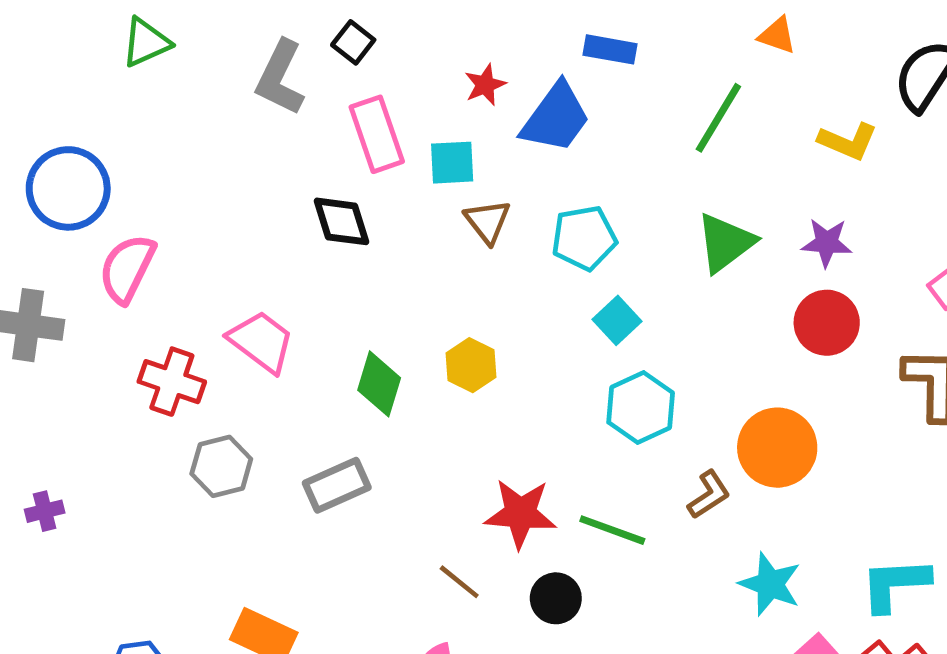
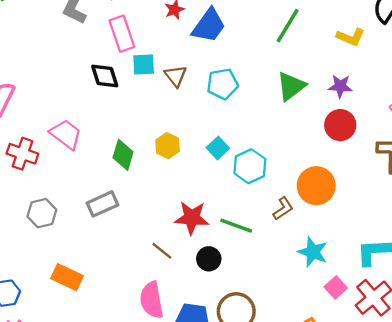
cyan square: (452, 163) -> (144, 64), moved
cyan square: (617, 320) -> (218, 148), moved
gray hexagon: (221, 466) -> (42, 213), moved

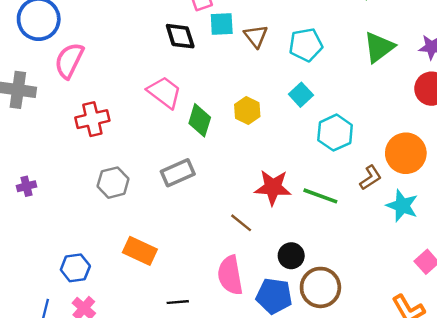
pink trapezoid: (66, 134) -> (164, 92), moved
cyan square: (218, 148) -> (301, 95), moved
red cross: (22, 154) -> (92, 119), turned -32
cyan star: (313, 252) -> (402, 206), moved
black circle: (209, 259) -> (291, 256), moved

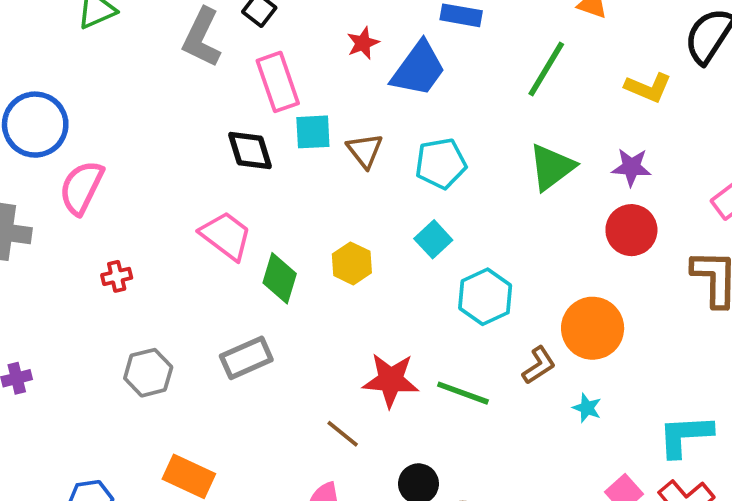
red cross: (92, 119) -> (117, 276), size x0.6
cyan star: (402, 206) -> (587, 408), size x0.6

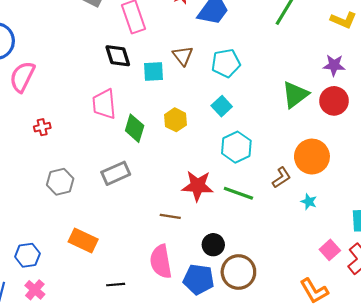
cyan square: (313, 132) -> (153, 72), moved
green triangle: (552, 167) -> (295, 95), moved
pink trapezoid: (226, 236) -> (104, 104), turned -132
cyan hexagon: (485, 297) -> (236, 147), moved
brown line: (343, 434) -> (170, 216), turned -30

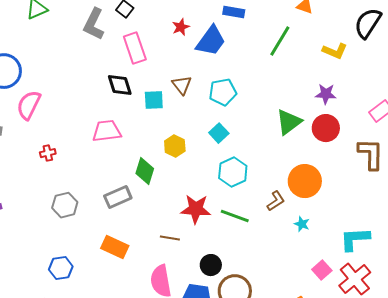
pink trapezoid: (104, 104) -> (107, 131), turned 88
green diamond: (135, 128) -> (145, 171), moved
orange rectangle: (83, 241) -> (115, 247), moved
blue hexagon: (27, 255) -> (61, 268), moved

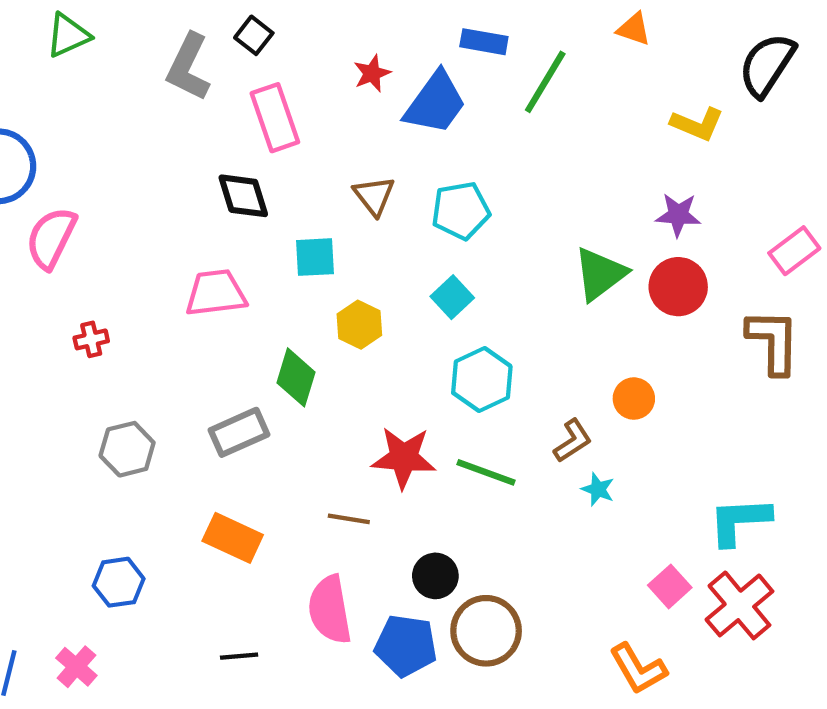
green line: (280, 41) -> (545, 82), moved
cyan square: (154, 100) -> (315, 257), moved
orange circle: (305, 181) -> (634, 399), size x0.6
cyan star: (302, 224) -> (598, 489), moved

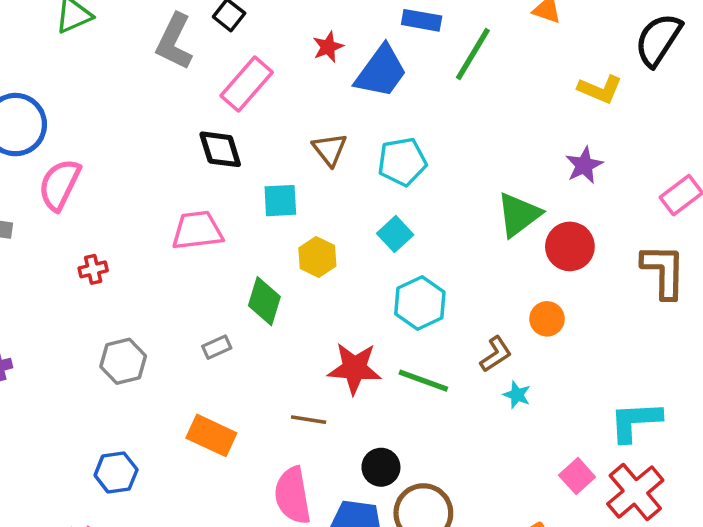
pink rectangle: (275, 118) -> (247, 84), turned 60
purple star: (678, 215) -> (584, 165), turned -30
red circle: (678, 287) -> (570, 246), moved
gray rectangle: (239, 432) -> (217, 347), size x0.6

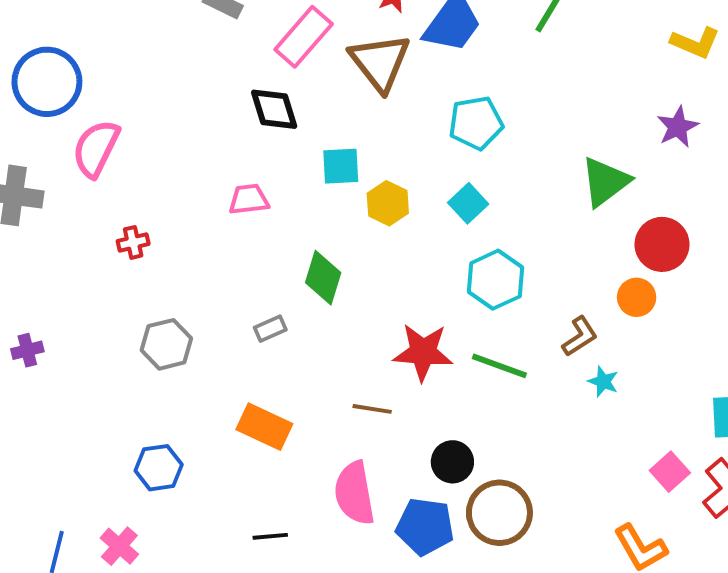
brown triangle: (330, 149) -> (380, 62), moved, size x1.6
pink trapezoid: (197, 231) -> (249, 199), size x0.7
red circle: (570, 246) -> (662, 244), moved
yellow hexagon: (317, 257) -> (388, 203), moved

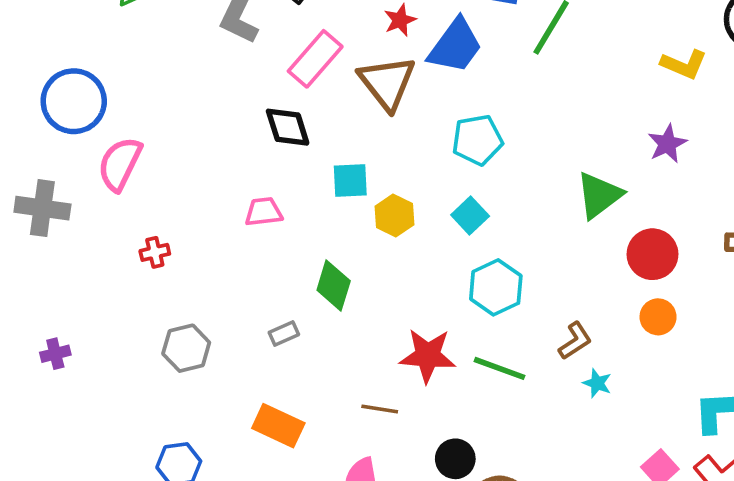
orange circle: (637, 297) -> (658, 317), moved

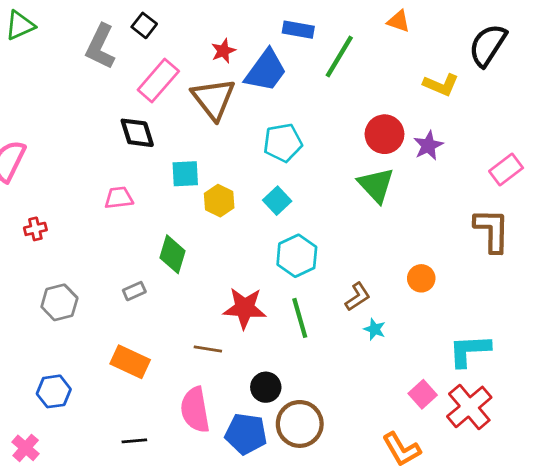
green triangle: (599, 195) -> (376, 185), turned -36
red circle: (652, 254) -> (384, 134), moved
green line: (500, 368) -> (300, 318), turned 54

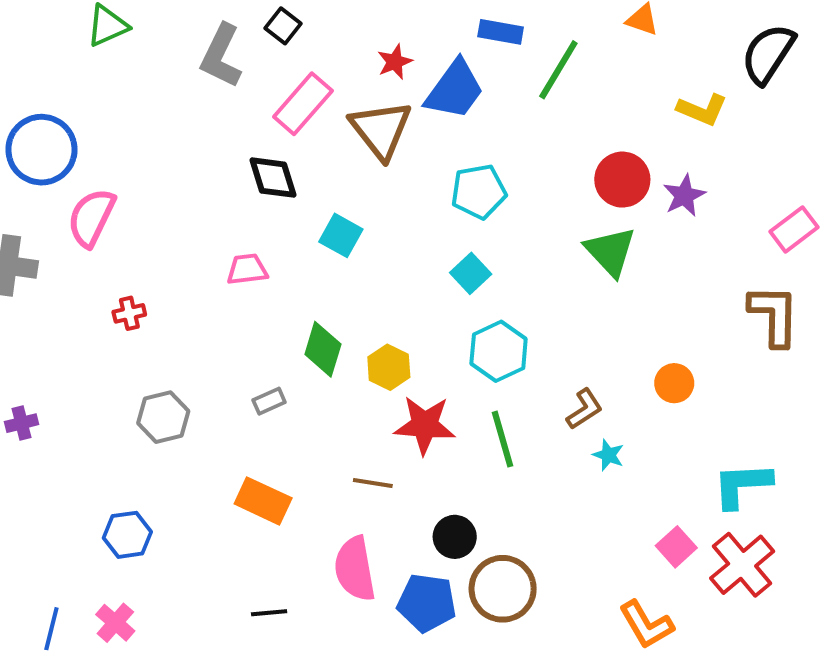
cyan square: (185, 174) -> (341, 235), turned 32
yellow hexagon: (219, 201) -> (389, 367), moved
blue hexagon: (54, 391) -> (127, 535), moved

